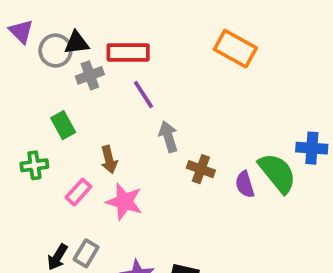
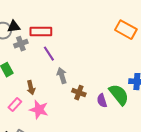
orange rectangle: (235, 49) -> (126, 30), moved

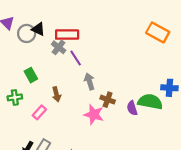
black triangle: (14, 27) -> (38, 29), turned 32
gray cross: (21, 44) -> (59, 47), moved, turned -32
green semicircle: (119, 95) -> (150, 102), turned -40
pink star: (39, 110) -> (94, 114), moved

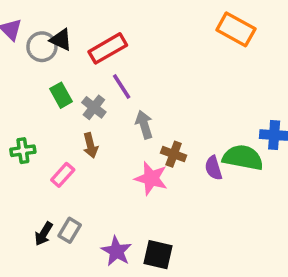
orange rectangle: (158, 32) -> (236, 29), moved
red rectangle: (67, 35) -> (108, 48), turned -30
gray cross: (59, 47) -> (94, 107), moved
green rectangle: (31, 75) -> (61, 95), moved

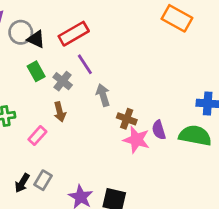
black triangle: (61, 40) -> (36, 39), moved
green semicircle: (243, 158) -> (195, 136), moved
pink star: (151, 178) -> (136, 140), moved

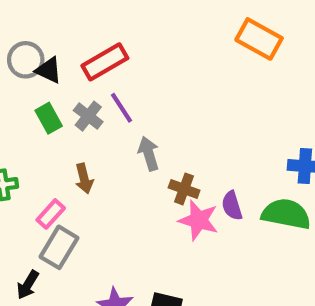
gray cross: (63, 81) -> (88, 116), moved
gray rectangle: (43, 180) -> (59, 247), moved, size x1.4

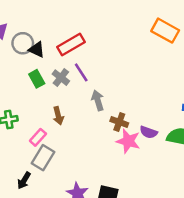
purple semicircle: (232, 206) -> (149, 132), turned -54

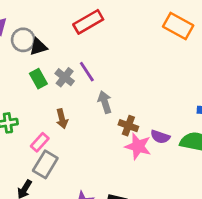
red rectangle: (71, 44) -> (88, 22), moved
black triangle: (37, 50) -> (38, 47), turned -42

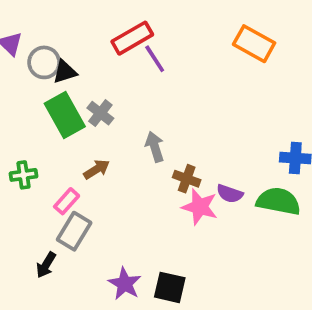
purple line: (87, 72) -> (155, 59), moved
green rectangle: (38, 79) -> (65, 115), size x1.6
brown arrow: (62, 119) -> (97, 169), turned -108

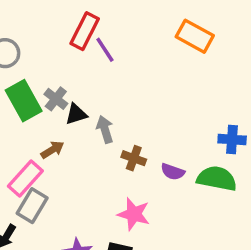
red rectangle: (132, 38) -> (85, 31), turned -33
black triangle: (65, 72) -> (76, 114), moved
pink rectangle: (67, 201) -> (25, 178), size x1.5
pink star: (200, 207) -> (134, 214), moved

